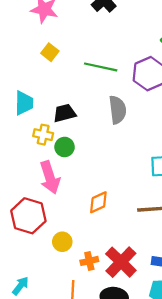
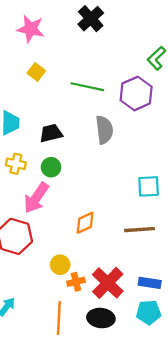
yellow cross: (43, 135) -> (16, 164), moved
pink arrow: (50, 177) -> (36, 198), turned 52
yellow circle: (62, 242) -> (60, 265), moved

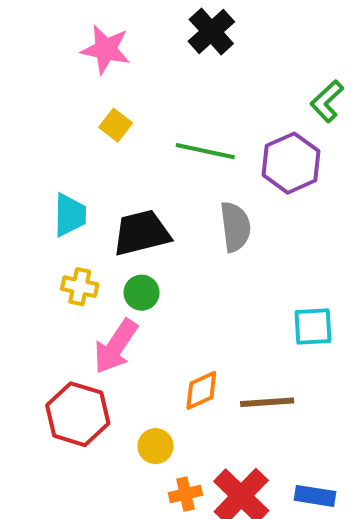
black trapezoid: (51, 133) -> (142, 233), size x1.4
brown line: (139, 230) -> (267, 402), moved
yellow circle: (60, 265) -> (155, 446), moved

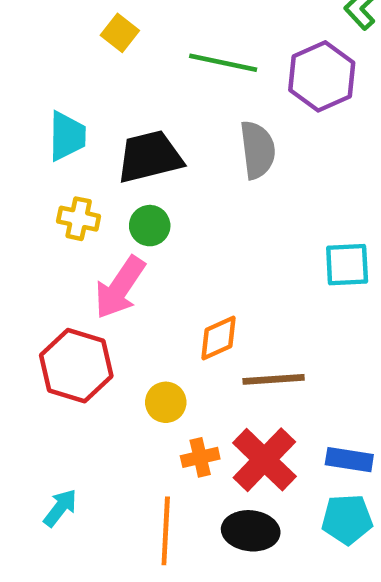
brown line: (267, 402) -> (274, 379), moved

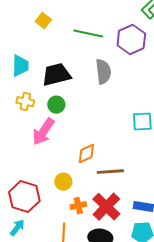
red hexagon: (76, 366) -> (24, 197), moved

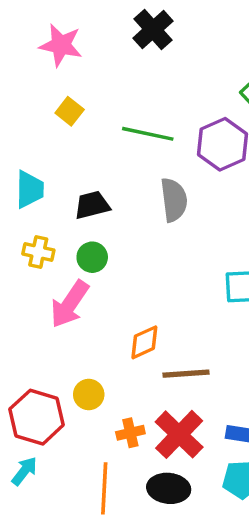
black trapezoid: (56, 75) -> (92, 205), size x0.7
yellow circle: (63, 182) -> (89, 395), moved

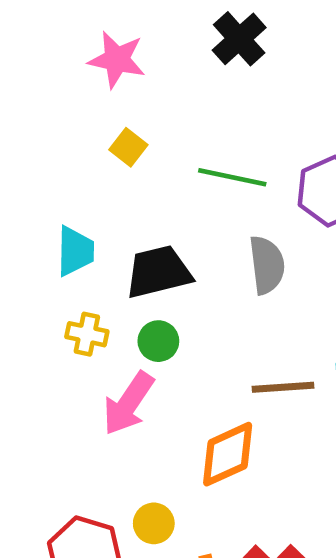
black trapezoid: (92, 205) -> (158, 272), size x1.4
orange diamond: (144, 342) -> (228, 454), size x1.4
brown line: (186, 374) -> (283, 387), moved

